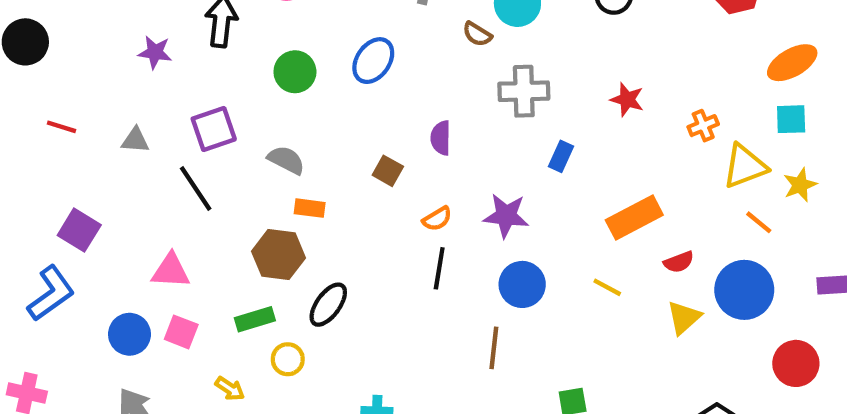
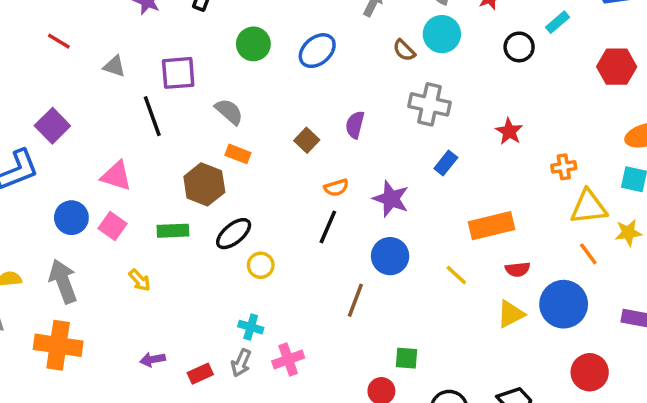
yellow circle: (288, 359) -> (261, 265), moved

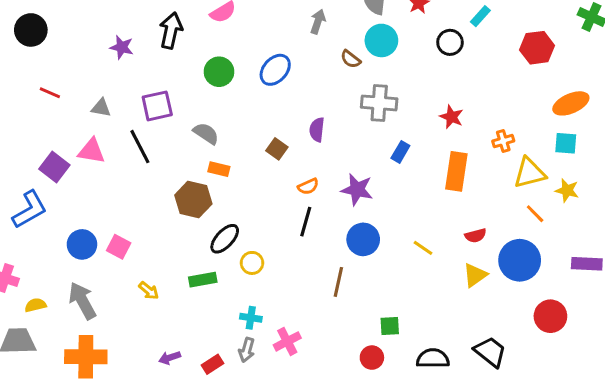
pink triangle: (116, 176) -> (91, 151), moved
orange rectangle: (491, 226) -> (456, 171), moved, turned -60
green rectangle: (173, 231) -> (203, 280), moved
yellow star: (628, 233) -> (567, 190), turned 30

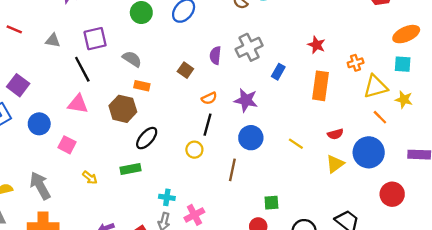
gray cross: (379, 103) -> (249, 47), moved, turned -30
pink triangle: (91, 151) -> (78, 104), moved
blue circle: (82, 244) -> (39, 124), moved
yellow circle: (252, 263) -> (194, 150), moved

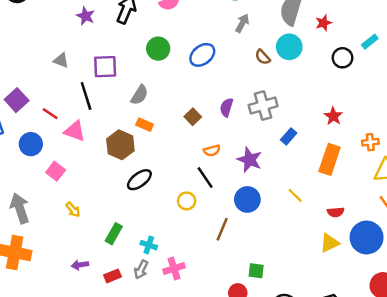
red line: (14, 29) -> (50, 114), moved
gray semicircle: (132, 59) -> (140, 95), turned 78
black line: (208, 125) -> (205, 178), turned -60
yellow line: (296, 144) -> (295, 195), moved
green rectangle: (131, 169) -> (114, 234), moved, turned -60

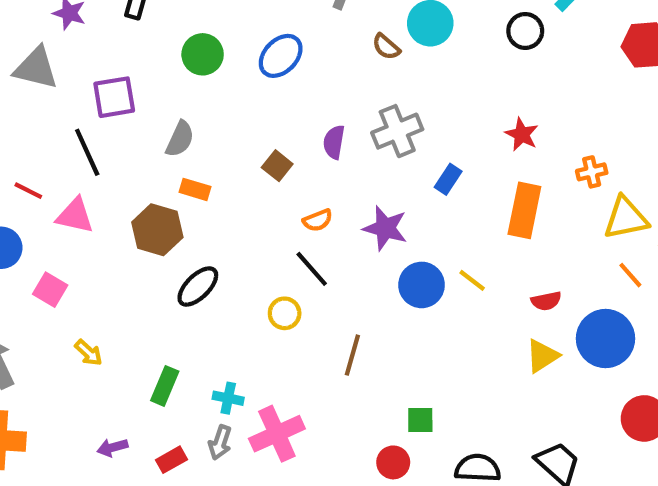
gray triangle: (61, 60) -> (36, 68), moved, size x1.6
blue circle: (247, 199) -> (422, 285), moved
pink cross: (174, 269) -> (277, 434), size x1.4

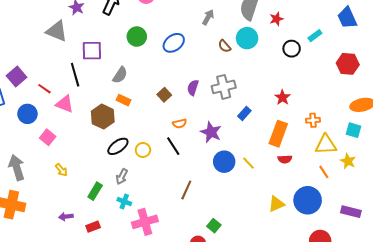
red semicircle: (546, 301) -> (285, 159), moved
yellow circle: (285, 313) -> (143, 150), moved
green square: (420, 420) -> (214, 226), turned 32
gray arrow: (220, 443) -> (122, 177), moved

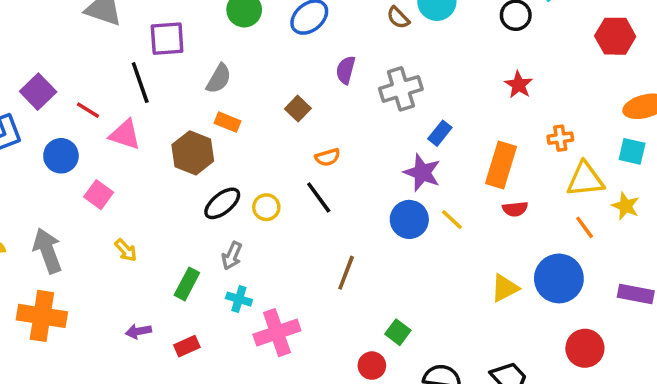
purple semicircle: (193, 88) -> (346, 70), moved
red star: (283, 97) -> (519, 85), moved
purple star: (211, 132) -> (422, 173), moved

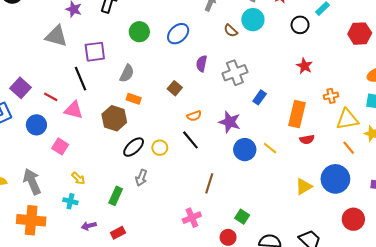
purple star: (422, 173) -> (230, 122), moved
cyan cross: (239, 299) -> (70, 201), moved
pink cross: (277, 333) -> (192, 218), moved, size x0.7

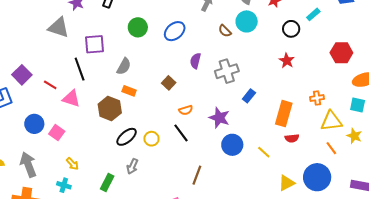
red hexagon: (360, 34) -> (341, 53), moved
red star: (304, 66) -> (287, 61), moved
blue circle: (36, 125) -> (34, 124), moved
yellow line: (270, 148) -> (264, 152), moved

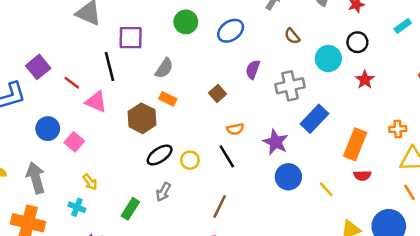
cyan circle: (247, 21) -> (328, 59), moved
black circle: (291, 29) -> (357, 42), moved
blue rectangle: (249, 96) -> (314, 119), size x1.6
brown line: (197, 175) -> (220, 206), moved

